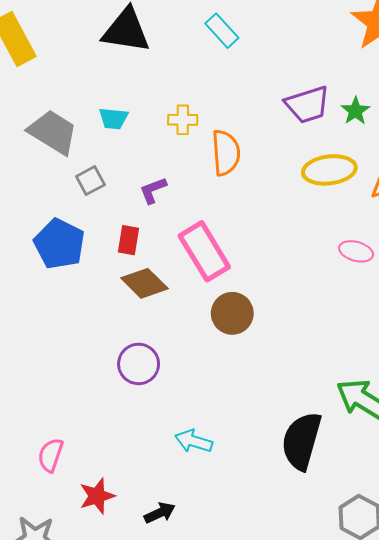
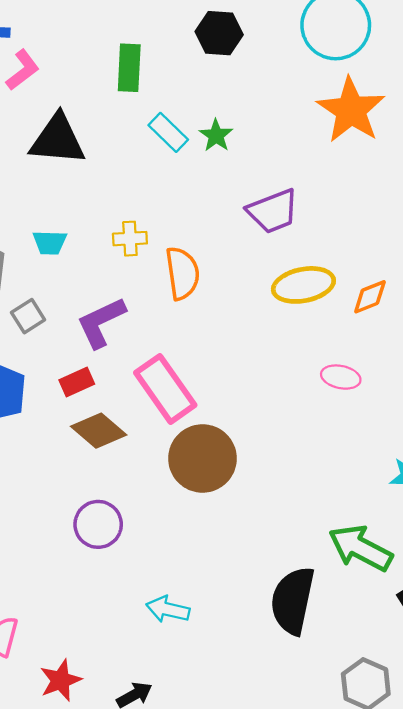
green star: (355, 111) -> (216, 136), moved
purple L-shape: (153, 190) -> (101, 322), size x1.6
red rectangle: (128, 240) -> (77, 382), turned 60
brown circle: (232, 313) -> (202, 458), size x1.4

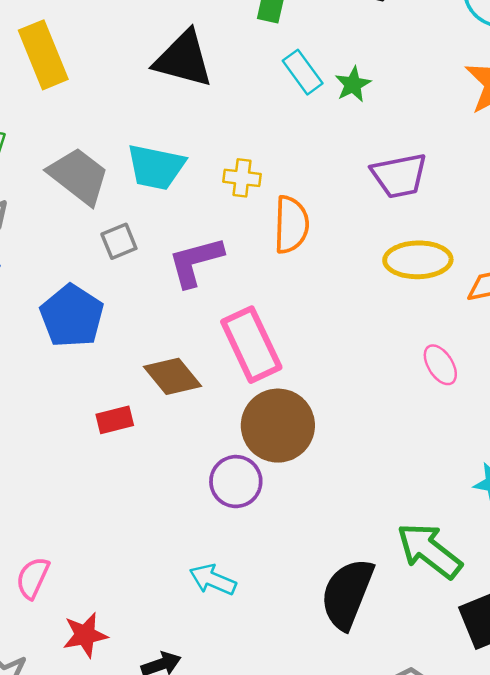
cyan trapezoid: (50, 243) -> (156, 167), size x1.6
pink ellipse: (341, 377) -> (440, 365), turned 36
red rectangle: (77, 382) -> (115, 420), moved
purple circle: (98, 524) -> (236, 482), moved

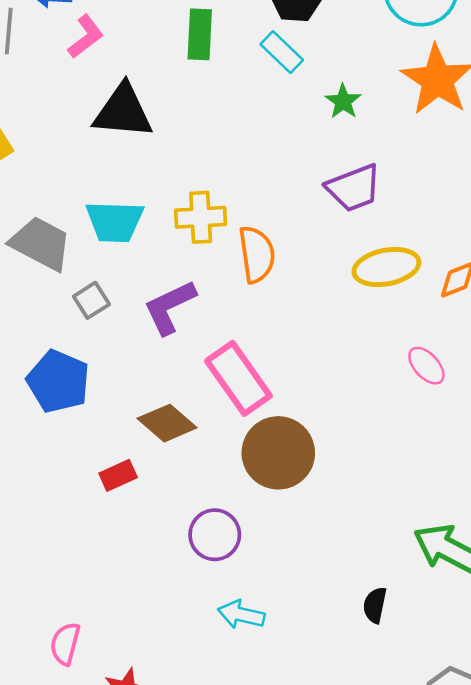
cyan rectangle: (303, 72) -> (282, 52), moved
green star: (353, 84) -> (343, 101), moved
yellow cross: (242, 178) -> (201, 217), size x1.4
purple circle: (236, 482) -> (215, 535), moved
black semicircle: (347, 594) -> (375, 605), size x0.5

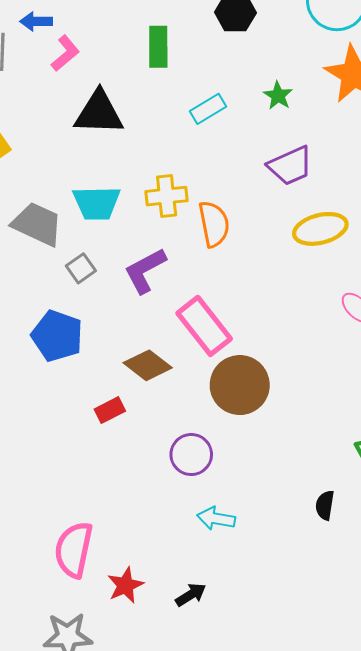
cyan rectangle: (282, 52) -> (208, 109), moved, turned -72
pink semicircle: (65, 644) -> (74, 550), size x1.6

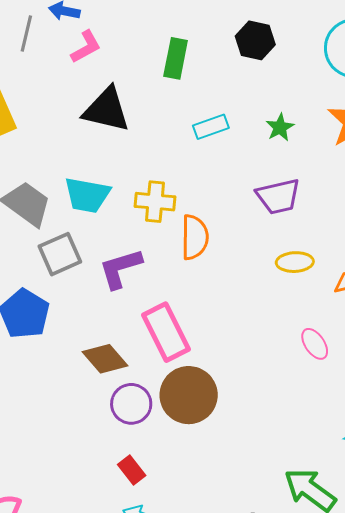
yellow ellipse: (320, 229) -> (295, 262), size x0.7
gray square: (81, 268) -> (60, 254), size x1.5
red rectangle: (110, 410) -> (132, 470), moved, turned 68
purple circle: (191, 455) -> (131, 404), moved

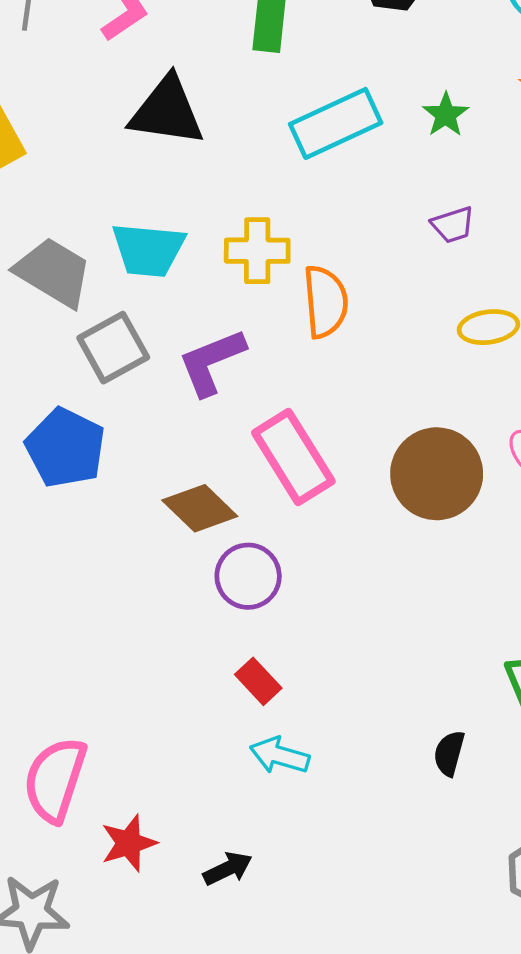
cyan rectangle: (211, 127) -> (336, 123), size x1.6
purple trapezoid: (278, 196) -> (453, 225), size x0.6
brown circle: (189, 395) -> (437, 474), moved

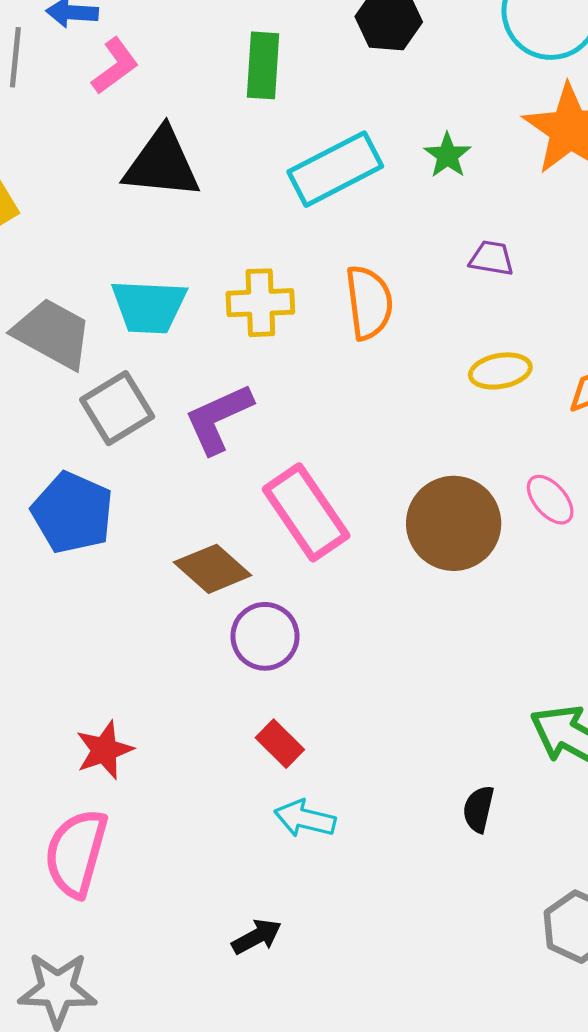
purple trapezoid: (453, 225) -> (492, 258), moved, turned -150
orange semicircle: (325, 302) -> (369, 303), moved
red star: (129, 843) -> (104, 750), moved

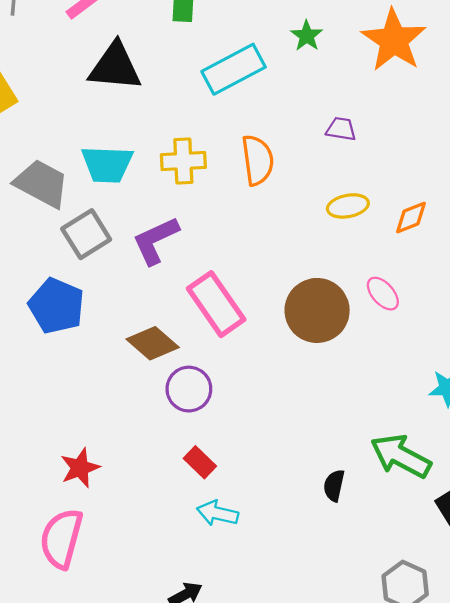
green star: (447, 155) -> (307, 36), moved
black semicircle: (478, 809) -> (334, 486), moved

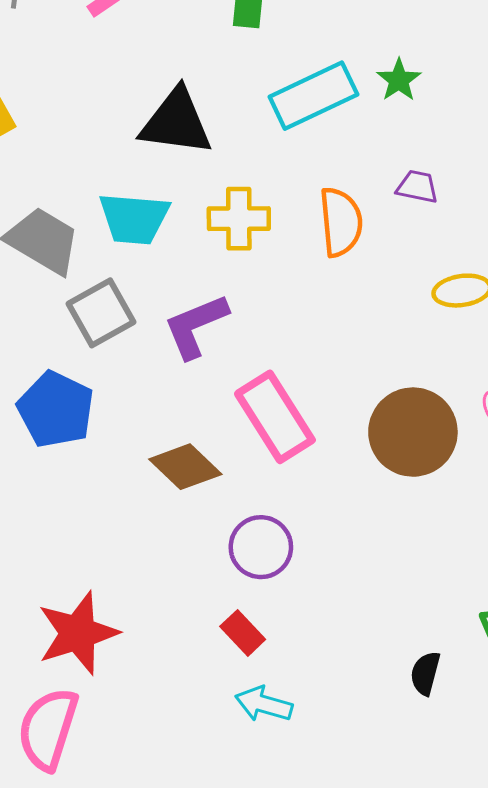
green star: (307, 36) -> (399, 80), moved
black triangle: (115, 67) -> (176, 122), moved
purple trapezoid: (341, 129) -> (417, 187), moved
purple circle: (189, 389) -> (261, 547), moved
red star: (80, 468) -> (78, 633), size x1.5

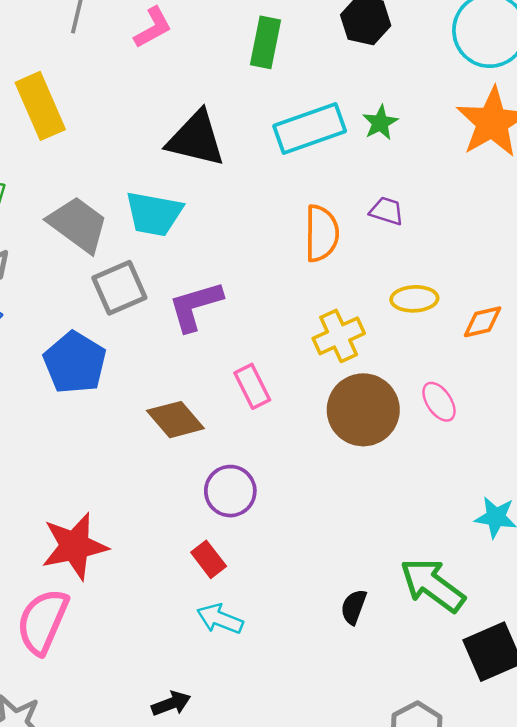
yellow cross: (239, 219) -> (339, 336), moved, turned -30
pink rectangle: (275, 417) -> (252, 386), size x0.6

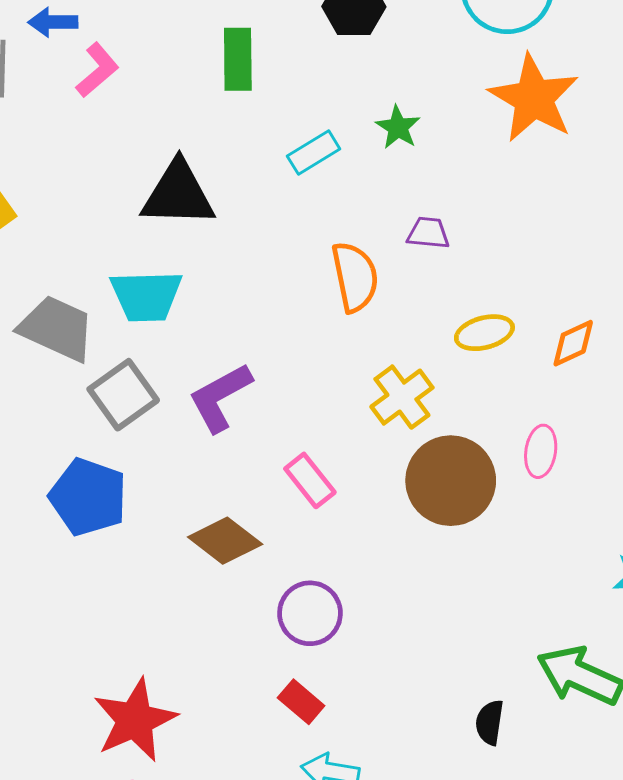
cyan rectangle: (310, 128) -> (314, 153), size x0.6
pink ellipse: (439, 402) -> (541, 451), turned 54

